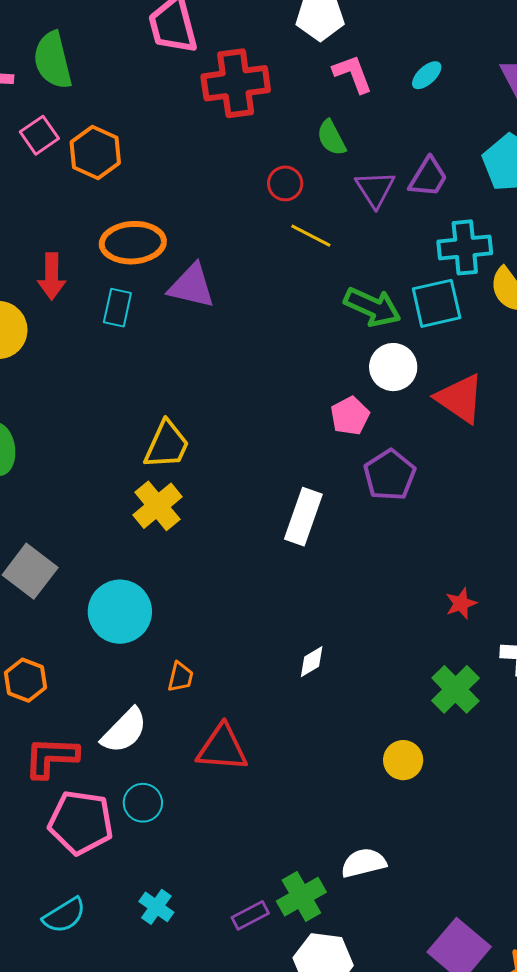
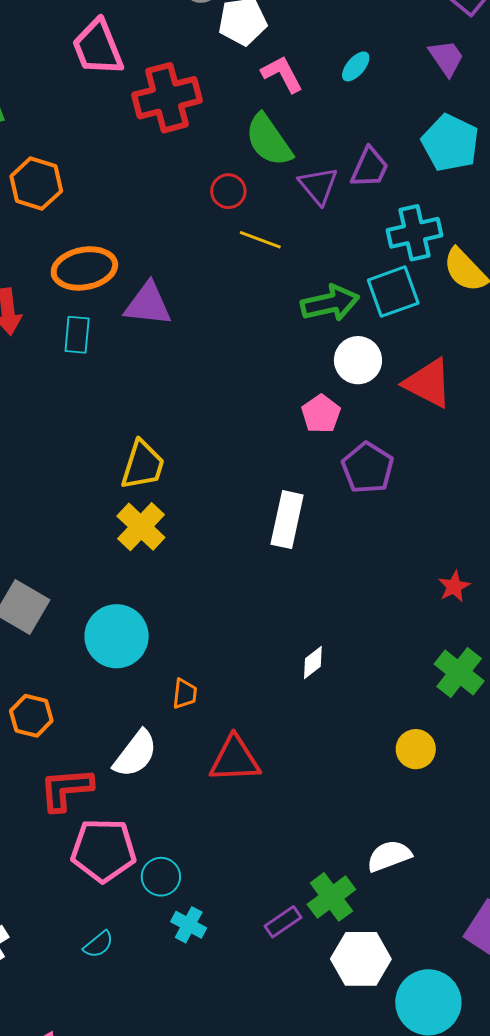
green semicircle: (331, 138) -> (269, 140), size x1.5
green arrow: (372, 307) -> (330, 303), turned -30
cyan circle: (143, 803) -> (161, 877), moved
cyan semicircle: (64, 915) -> (98, 944), size x0.7

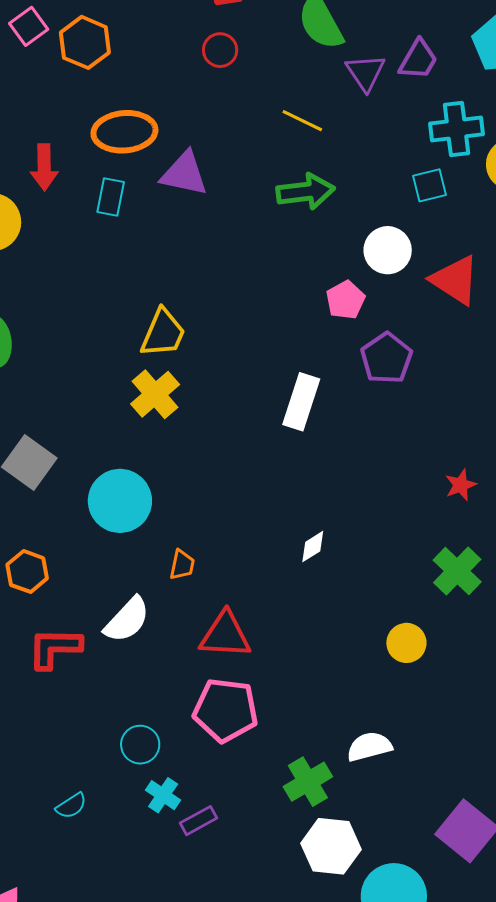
red circle: (228, 191) -> (220, 50), moved
cyan square: (393, 292) -> (429, 185), size x0.7
green arrow: (330, 303) -> (306, 192), moved
pink pentagon: (103, 850) -> (226, 710), moved
purple rectangle: (283, 922) -> (199, 821), moved

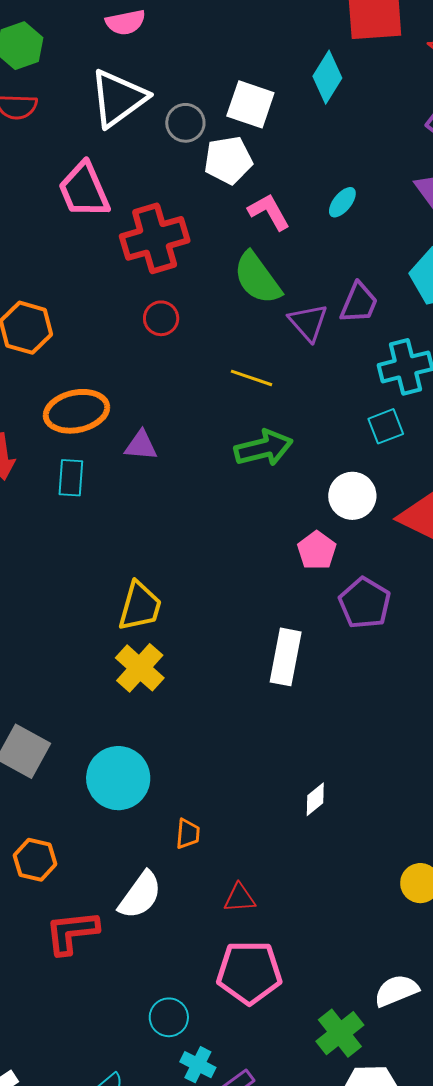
purple triangle: (184, 174) -> (141, 445), size x0.7
red triangle: (225, 635) -> (240, 898), size x0.6

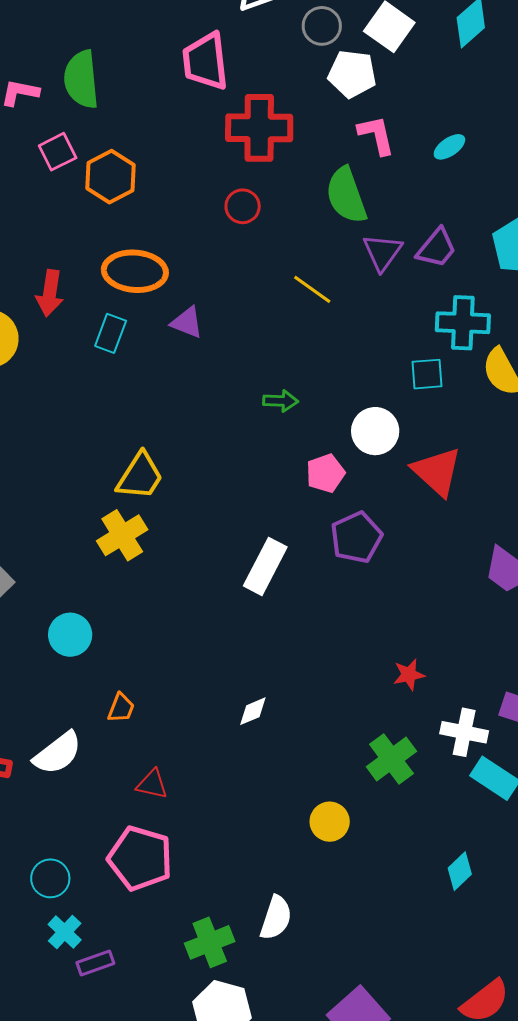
green arrow: (264, 448) -> (281, 401), moved, size x0.6
cyan circle: (118, 778) -> (70, 635), size x0.7
white semicircle: (396, 991) -> (276, 918), turned 114

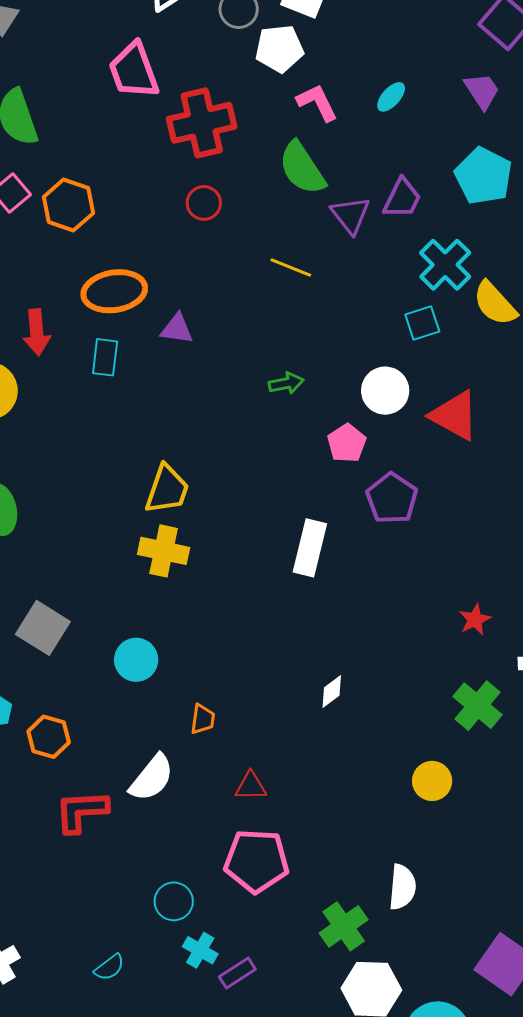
cyan cross: (463, 323) -> (445, 265), turned -34
yellow cross: (122, 535) -> (164, 551), turned -33

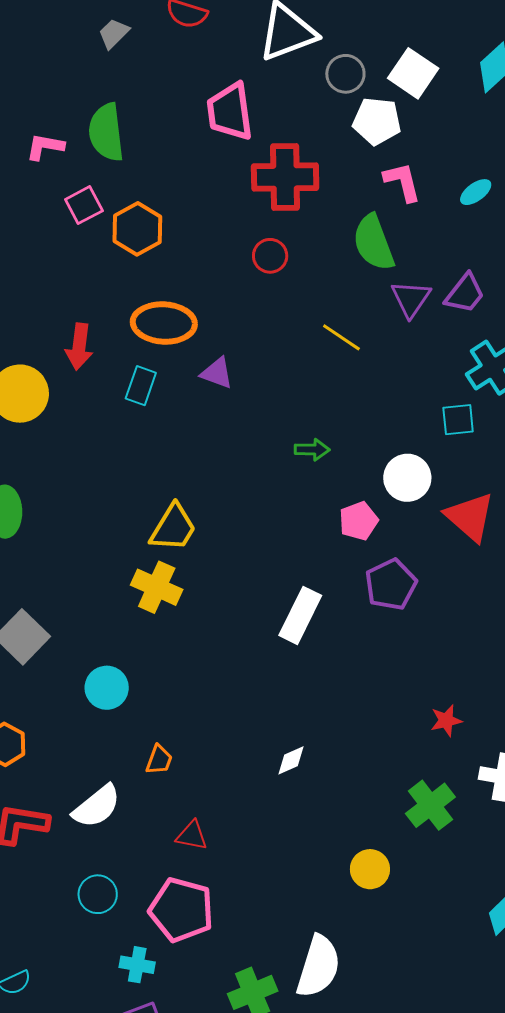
white semicircle: (402, 887) -> (318, 966), size x1.4
cyan circle: (174, 901) -> (98, 894), moved
cyan cross: (200, 950) -> (137, 965), moved, turned -32

